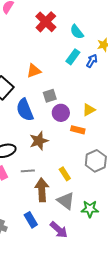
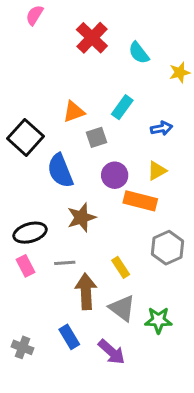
cyan rectangle: (73, 57) -> (122, 107), moved
blue arrow: (92, 61) -> (161, 128), moved, turned 48
gray square: (50, 96) -> (97, 137), moved
orange rectangle: (78, 130) -> (140, 201), size x1.5

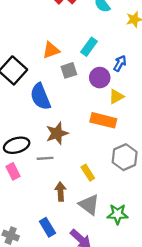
blue arrow: (161, 128) -> (120, 63), turned -49
purple circle: (115, 175) -> (100, 78), moved
gray line: (65, 263) -> (45, 158), moved
brown arrow: (86, 292) -> (61, 192), size x0.7

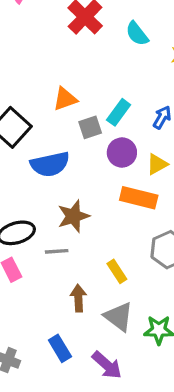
cyan rectangle: (89, 47) -> (119, 112), moved
purple circle: (100, 78) -> (122, 153), moved
blue semicircle: (40, 97) -> (50, 164), turned -80

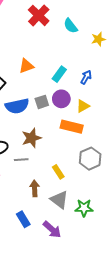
gray square: (90, 127) -> (42, 102), moved

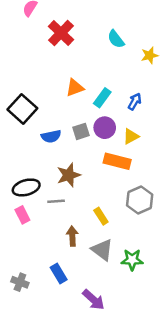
red cross: (39, 15) -> (61, 33), moved
orange triangle: (26, 66) -> (75, 88), moved
blue semicircle: (17, 106) -> (51, 136), size x0.7
purple arrow: (52, 230) -> (93, 300), moved

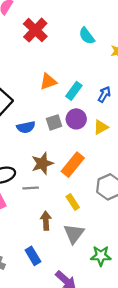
orange rectangle: (117, 161) -> (73, 165), moved, turned -65
gray triangle: (102, 250) -> (74, 234), turned 30
green star: (132, 260) -> (101, 256), moved

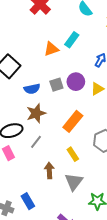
cyan rectangle: (74, 91) -> (72, 40), moved
brown star: (42, 163) -> (36, 113), moved
gray line: (31, 188) -> (36, 142), turned -48
blue rectangle: (33, 256) -> (28, 201), moved

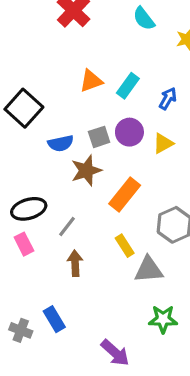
cyan rectangle: (72, 40) -> (128, 86), moved
brown star: (36, 113) -> (86, 170), moved
brown arrow: (49, 170) -> (75, 263), moved
gray triangle: (74, 182) -> (149, 270), moved, turned 48

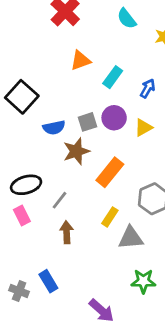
orange triangle: (91, 81) -> (81, 60), moved
yellow rectangle: (125, 246) -> (110, 217), turned 66

